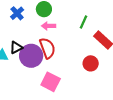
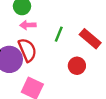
green line: (84, 22) -> (59, 34), moved

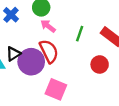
pink arrow: (28, 25) -> (48, 26), turned 42

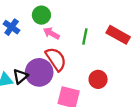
black triangle: (13, 54) -> (20, 76), moved
red circle: (100, 64) -> (98, 79), moved

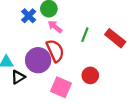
blue cross: (12, 27) -> (29, 16), moved
black triangle: (20, 76) -> (18, 77), moved

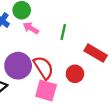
red rectangle: (115, 38) -> (96, 53), moved
red semicircle: (55, 51) -> (44, 68), moved

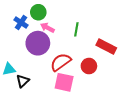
purple circle: (18, 66) -> (38, 43), moved
red semicircle: (44, 68) -> (61, 62), turned -90

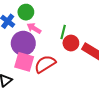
red circle: (89, 66) -> (71, 43), moved
pink square: (64, 82) -> (24, 62), moved

